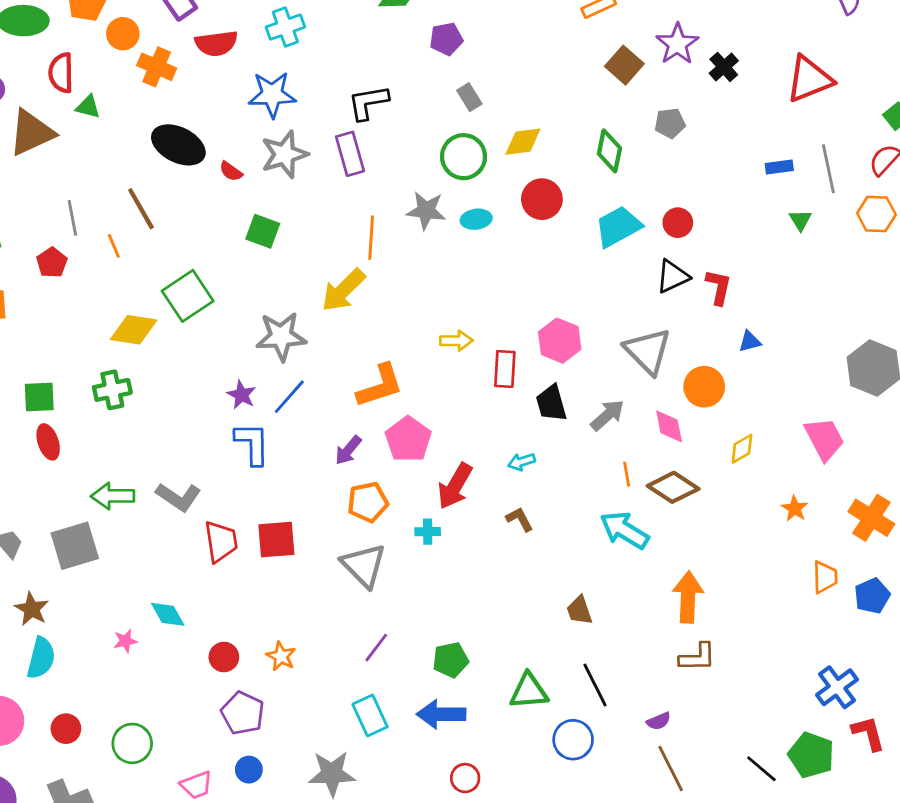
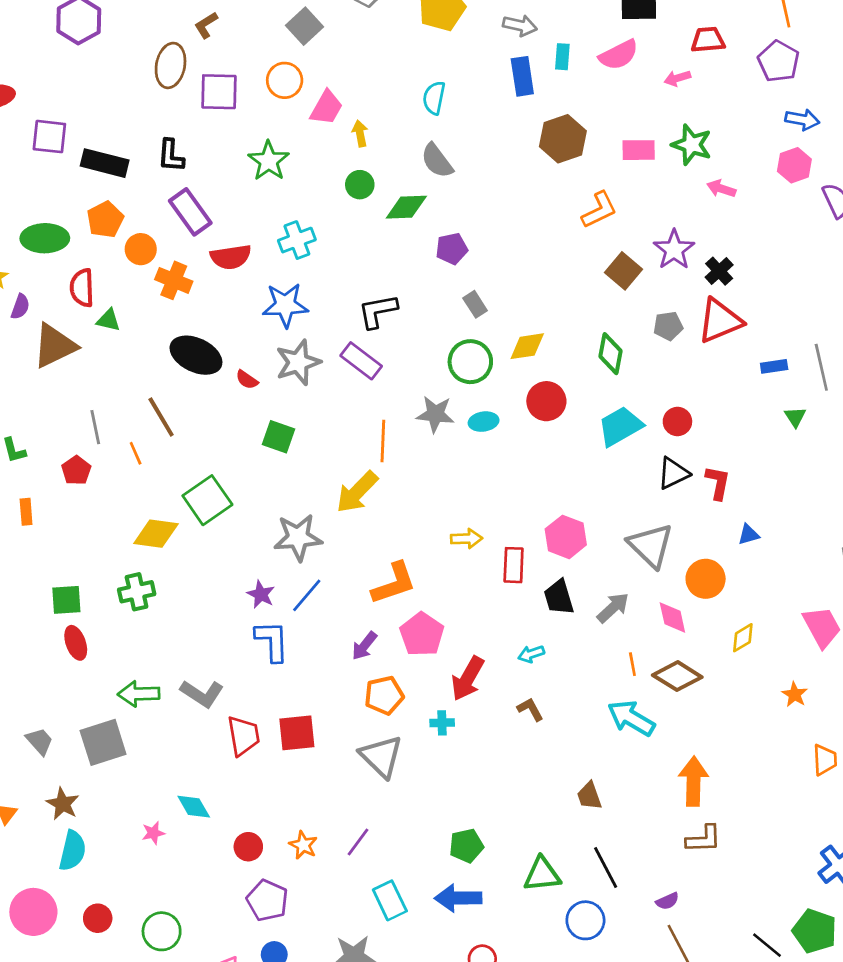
red triangle: (809, 79) -> (720, 321), moved
purple rectangle: (350, 154) -> (361, 361), turned -36
purple line: (376, 648) -> (358, 842), moved

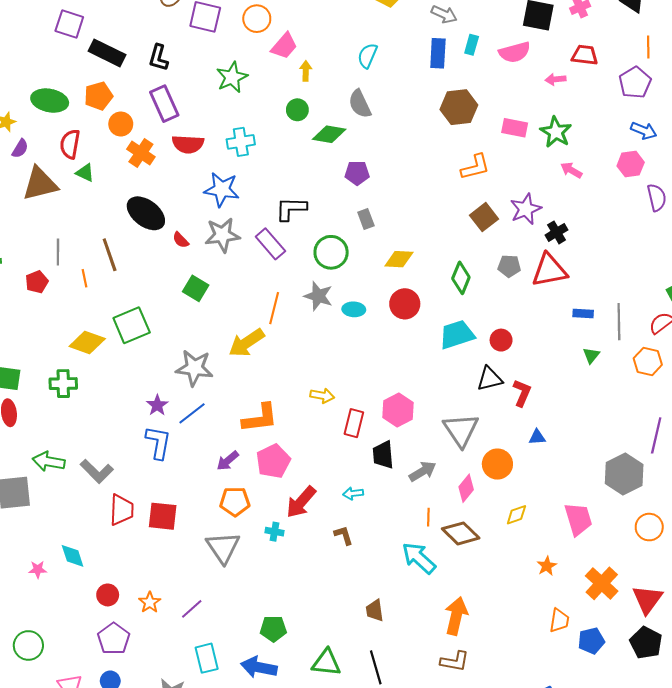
green circle: (470, 362) -> (331, 252), moved
pink diamond: (672, 618) -> (466, 488), turned 40

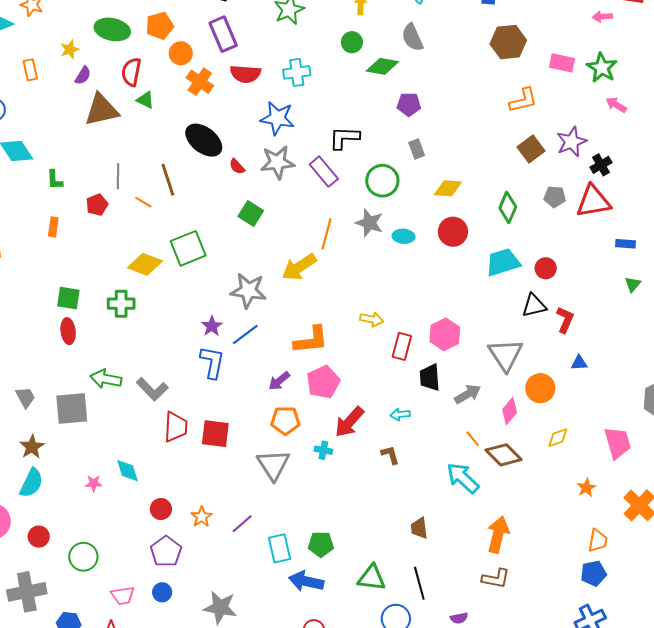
orange line: (84, 278) -> (143, 202), turned -48
orange line: (428, 517) -> (473, 439), turned -42
blue pentagon: (591, 641) -> (593, 573), moved
cyan rectangle: (207, 658) -> (279, 548), moved

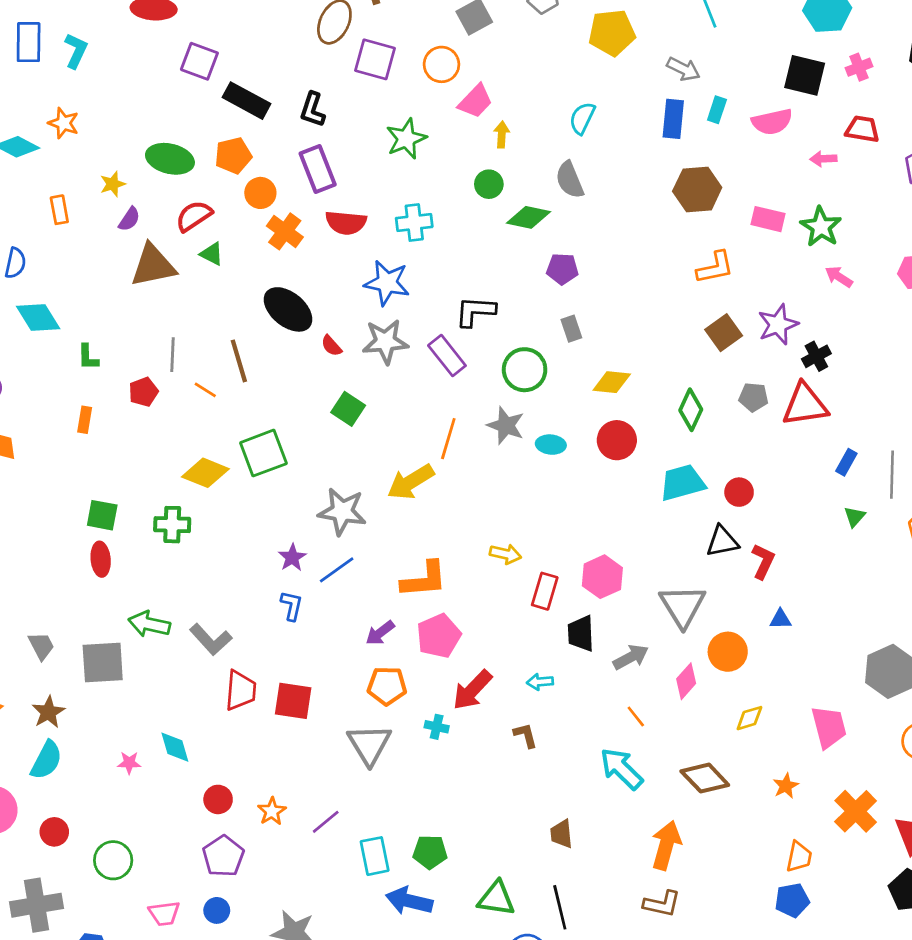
red semicircle: (131, 72) -> (194, 216), turned 44
blue rectangle: (626, 244) -> (846, 462), turned -66
blue L-shape: (212, 362) -> (292, 606), size x0.7
brown diamond: (504, 455) -> (705, 778), moved

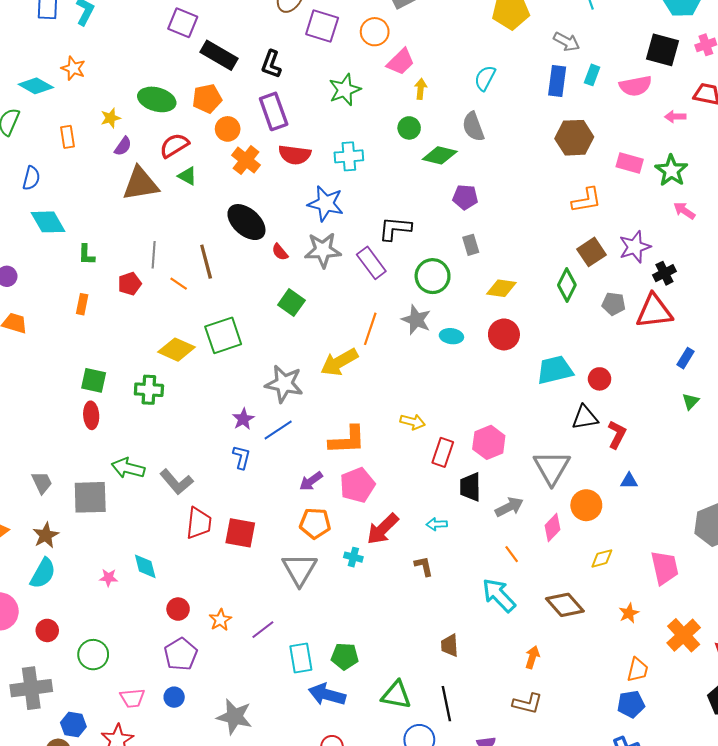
green diamond: (691, 410) -> (567, 285), moved
orange arrow: (666, 845) -> (532, 657), size x0.6

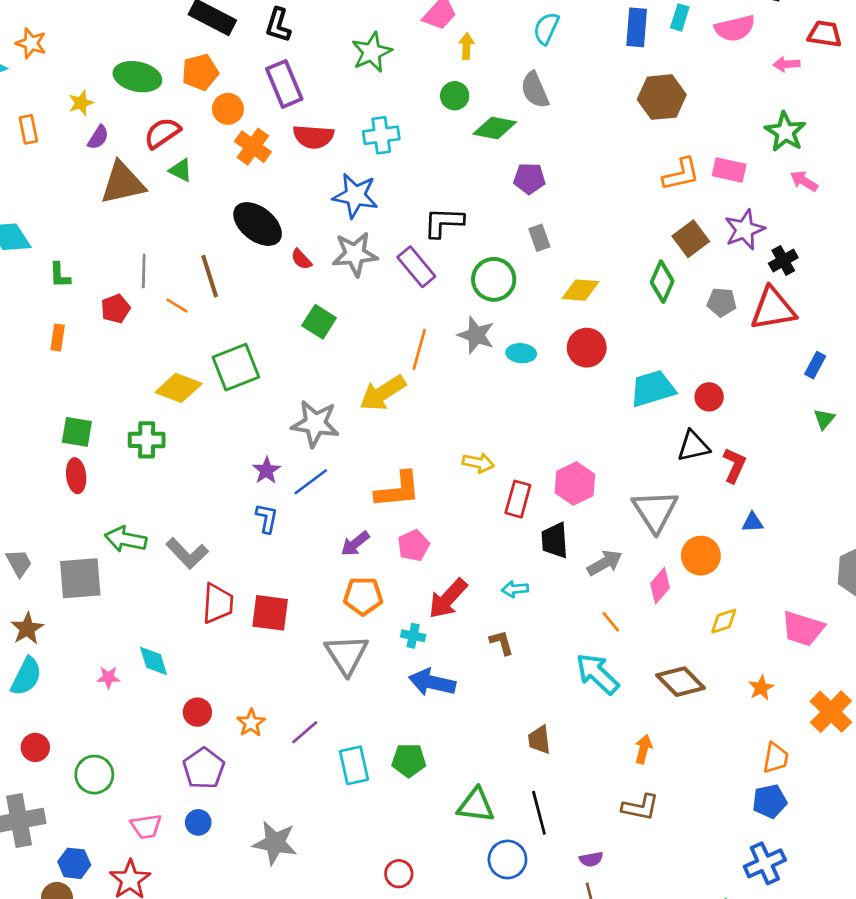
pink rectangle: (630, 163) -> (729, 170), moved
pink pentagon: (357, 485) -> (413, 545), size x0.7
pink trapezoid: (665, 568) -> (803, 629), turned 123
blue arrow: (327, 695) -> (432, 682), moved

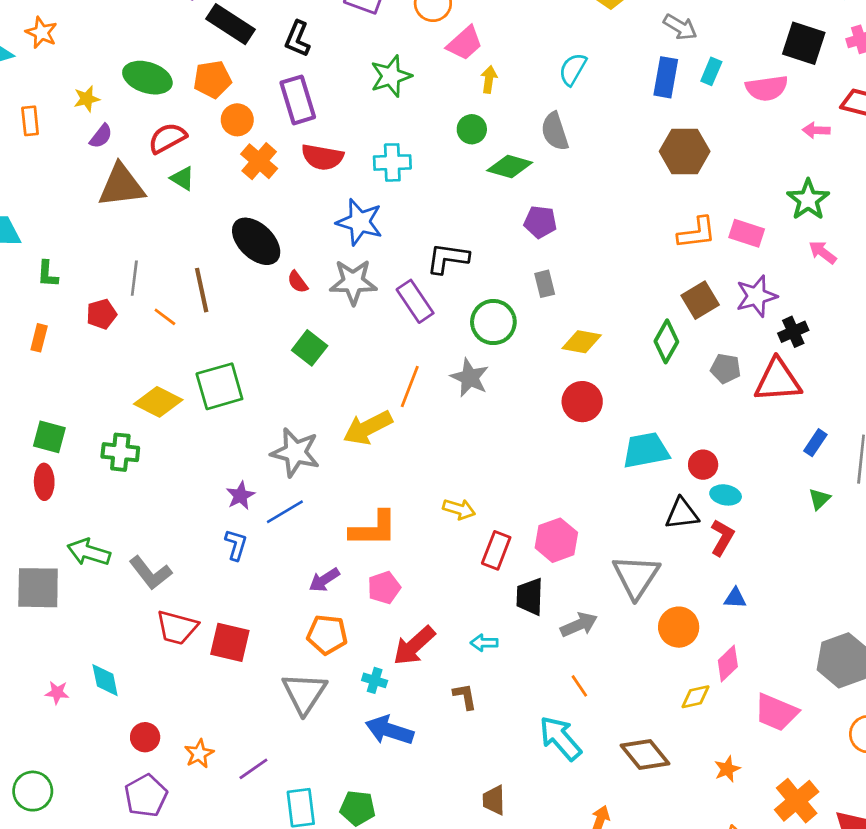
cyan ellipse: (521, 353) -> (726, 495), moved
pink diamond: (660, 586) -> (728, 663), moved
red trapezoid: (218, 603) -> (177, 628), turned 96

